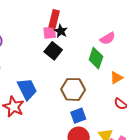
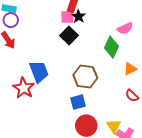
blue square: (78, 116) -> (78, 102), moved

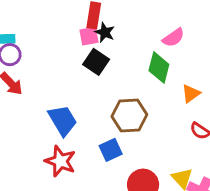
red star: (24, 88) -> (60, 161), moved
blue square: (78, 102) -> (111, 150), moved

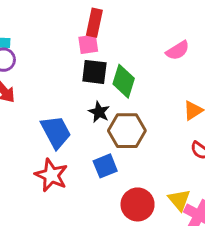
black star: (105, 32) -> (99, 112), moved
black square: (96, 62) -> (94, 72), turned -30
green diamond: (159, 67) -> (124, 81), moved

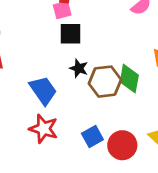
green diamond: (124, 81) -> (129, 79), moved
blue square: (105, 166) -> (92, 136), moved

